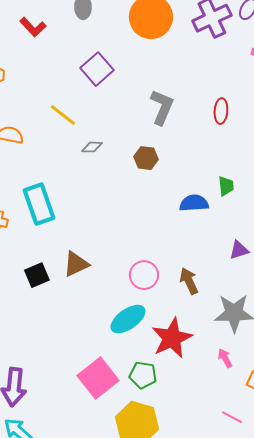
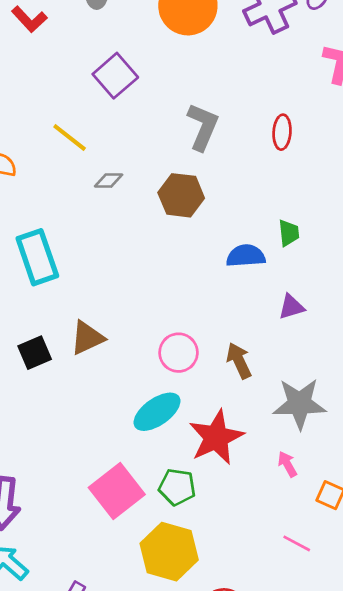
brown hexagon: (146, 158) -> (181, 195), size x1.4
purple triangle: (239, 250) -> (291, 307), moved

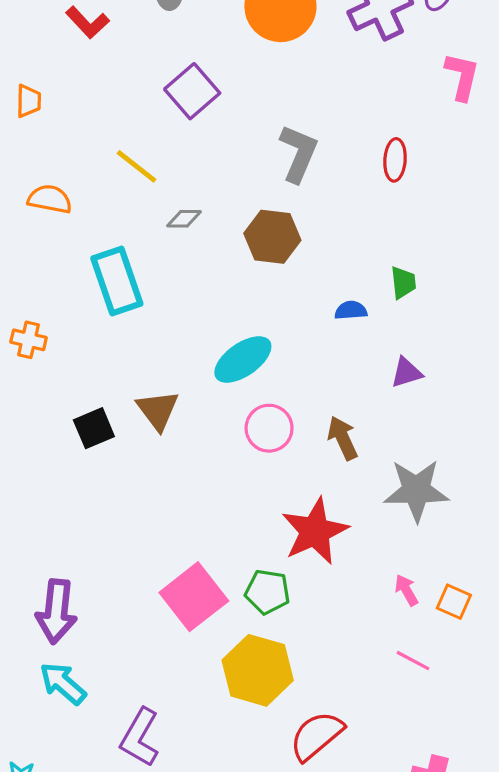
blue semicircle: (246, 256) -> (351, 310), size x0.7
cyan rectangle: (37, 257) -> (117, 281), moved
brown triangle: (87, 338) -> (158, 410), turned -42
cyan ellipse: (157, 412) -> (243, 359), moved
pink arrow: (287, 464) -> (406, 590), moved

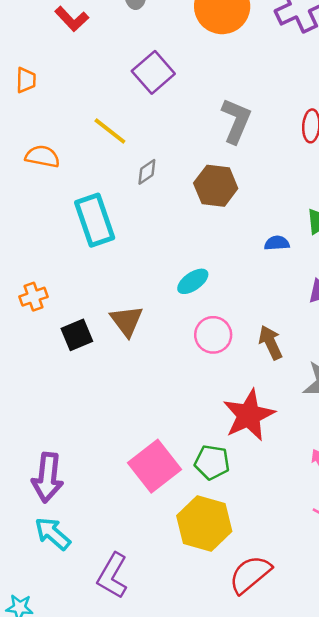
gray diamond: (184, 219) -> (147, 172), turned -36
orange cross: (29, 340) -> (34, 297), moved, turned -32
cyan ellipse: (243, 359) -> (193, 281), size x0.7

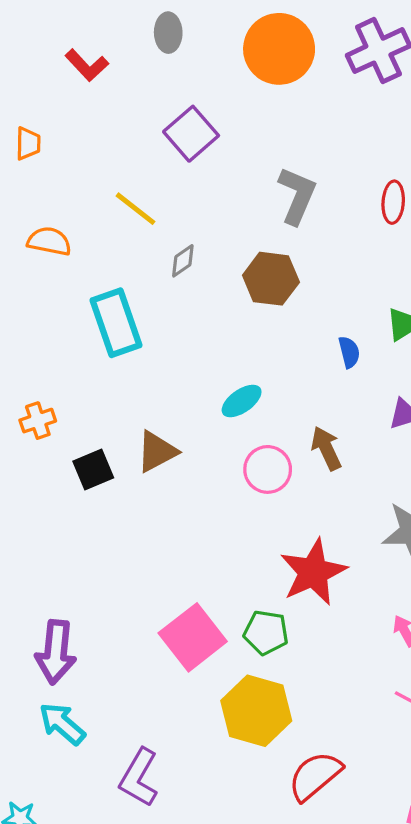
blue semicircle: (277, 243) -> (349, 352), turned 80
brown triangle: (127, 321) -> (157, 452), turned 39
brown arrow: (271, 343) -> (326, 448), moved

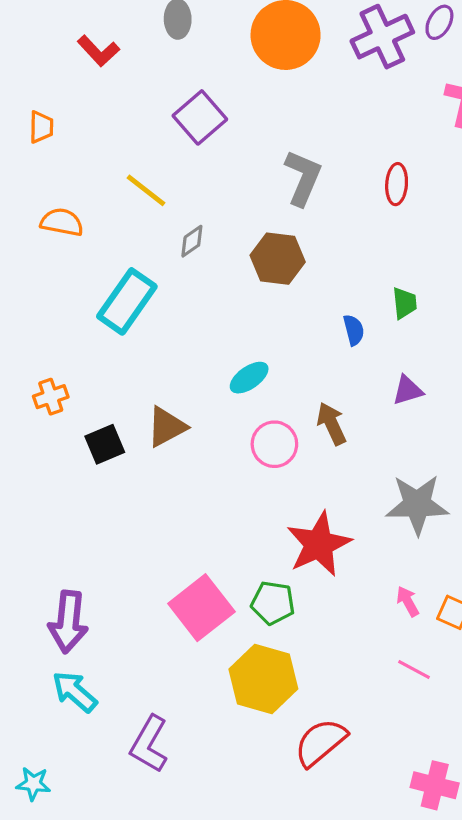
cyan rectangle: (116, 323) -> (127, 301), turned 54

